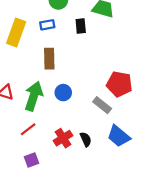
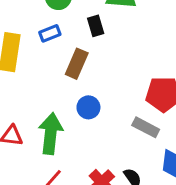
brown rectangle: (49, 59) -> (77, 64), moved, turned 36
blue circle: (63, 93) -> (88, 107), moved

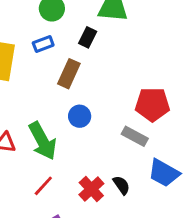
black rectangle: (96, 26) -> (88, 37), turned 42
green arrow: (51, 133) -> (43, 141), turned 144

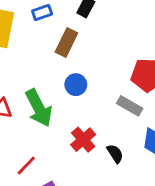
red line: (43, 186) -> (26, 166), moved
red cross: (91, 189) -> (83, 140), moved

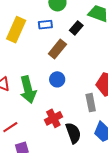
gray rectangle: (130, 106) -> (91, 103), turned 36
black semicircle: (115, 154) -> (73, 133), size x1.5

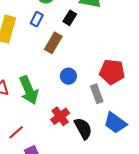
blue rectangle: (45, 25) -> (37, 19), turned -48
blue circle: (57, 79) -> (68, 76), moved

